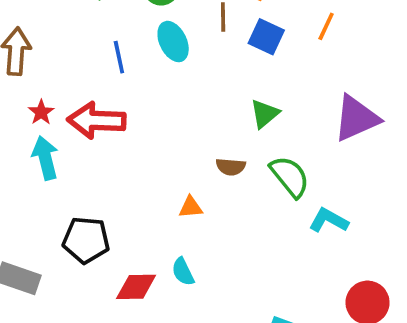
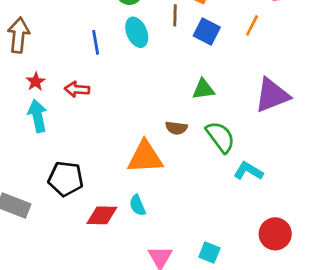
green triangle: (265, 114) -> (203, 89), turned 30
red arrow: (97, 120) -> (77, 89), size x0.6
orange triangle: (191, 207) -> (145, 157), size x2.0

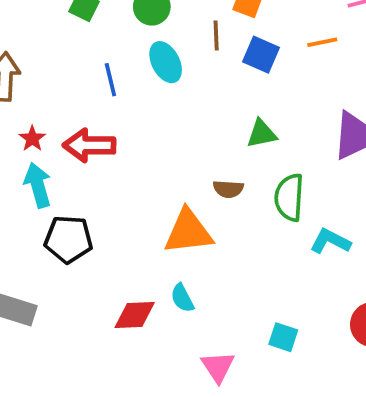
orange line: (252, 25) -> (322, 42), turned 55
red arrow: (77, 89) -> (89, 145), size x1.5
green semicircle: (220, 137) -> (289, 197), turned -136
black pentagon: (66, 179) -> (68, 239), moved
cyan square: (209, 253) -> (283, 337), moved

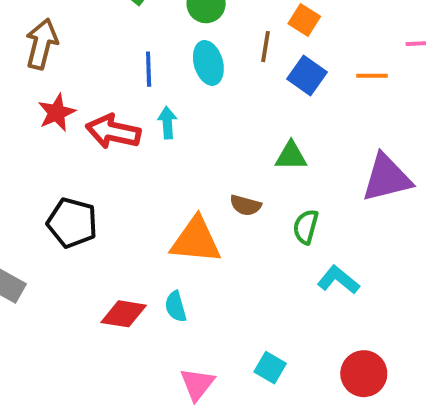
red star: (32, 139) -> (57, 113), size x1.4
cyan arrow: (38, 185) -> (167, 123), moved, size x0.7
green semicircle: (289, 197) -> (306, 227), size x0.7

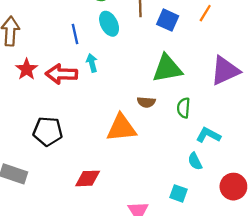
orange line: (372, 76) -> (205, 13), turned -48
green triangle: (291, 156) -> (167, 68), size x1.6
cyan semicircle: (176, 307) -> (195, 161), moved

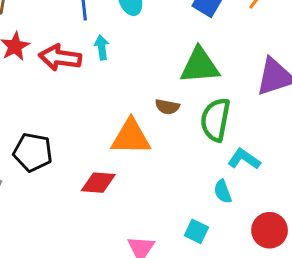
green semicircle: (183, 108) -> (215, 120), size x1.6
black pentagon: (48, 131) -> (33, 152), moved
red diamond: (88, 178) -> (98, 183), moved

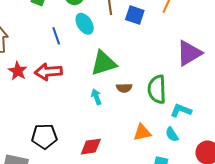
cyan arrow: (102, 47) -> (96, 97), moved
green triangle: (200, 66) -> (104, 63), moved
orange triangle: (131, 137) -> (142, 132), moved, size x0.7

